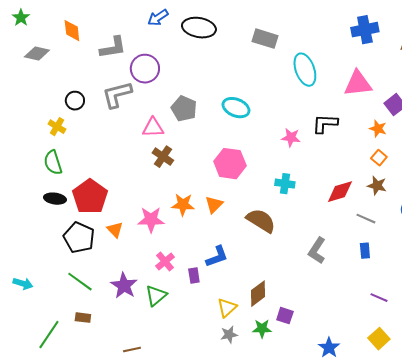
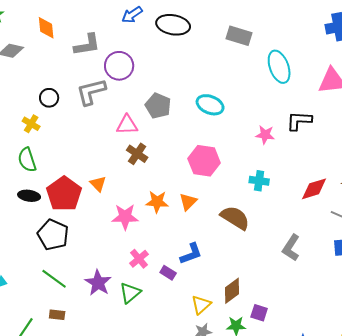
orange triangle: (115, 230) -> (98, 184), moved
purple rectangle: (194, 276) -> (168, 273), turned -49

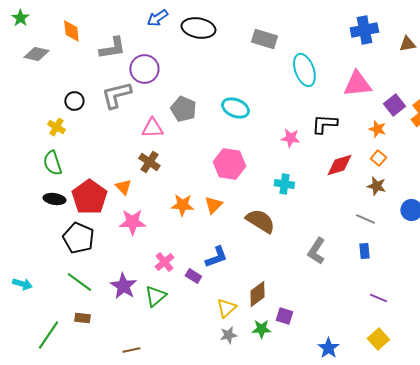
brown cross: (137, 154) -> (149, 162), moved
red diamond: (314, 189) -> (339, 165), moved
pink star: (125, 217) -> (132, 222), moved

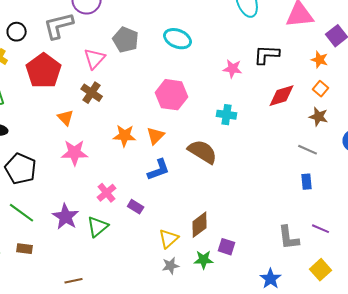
pink triangle: (152, 128) -> (95, 59), turned -45
red pentagon: (89, 197) -> (44, 71), moved
gray L-shape: (316, 251) -> (289, 238), moved, turned -40
blue L-shape: (216, 257) -> (159, 170), moved

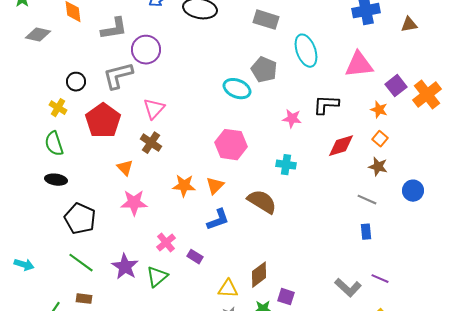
gray pentagon: (126, 40) -> (264, 70), moved
gray L-shape: (289, 238) -> (348, 288), turned -40
yellow triangle: (169, 239) -> (228, 289), turned 45

